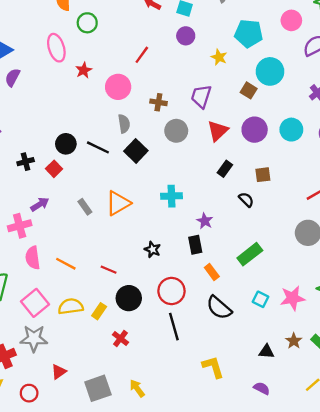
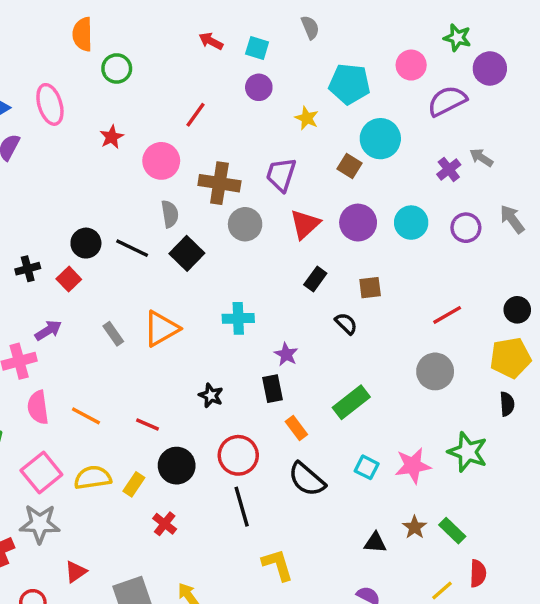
pink ellipse: (56, 48) -> (50, 104), moved
brown cross: (158, 102) -> (219, 183), size x1.6
yellow L-shape: (213, 367) -> (278, 565), moved

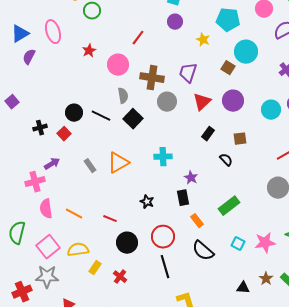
cyan circle: (411, 223) -> (271, 110), moved
yellow rectangle: (134, 484) -> (95, 268), moved

